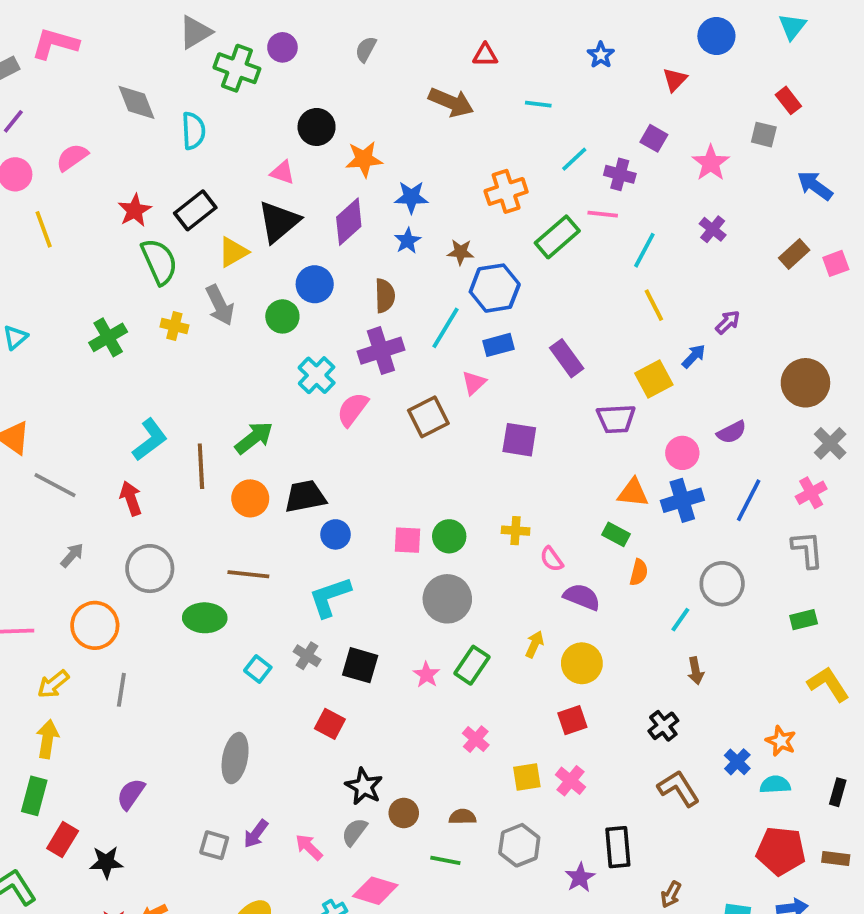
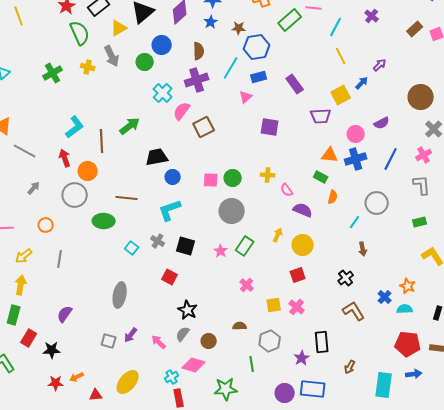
brown square: (428, 417) -> (204, 127), moved
orange circle: (250, 498) -> (88, 171), moved
orange circle: (95, 625) -> (46, 225), size x0.6
brown circle: (404, 813) -> (209, 341), moved
green line: (445, 860) -> (252, 364), moved, turned 70

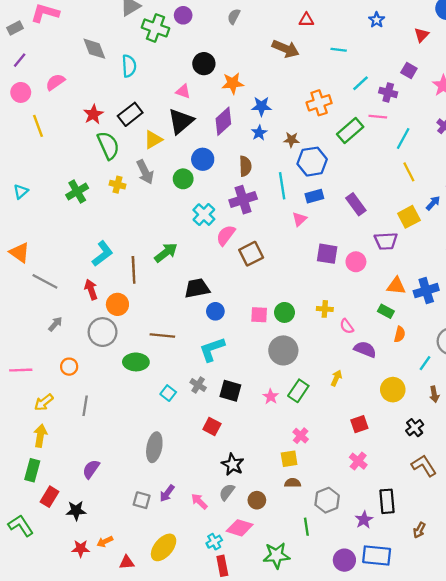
cyan line: (231, 68) -> (282, 186), turned -40
pink circle: (356, 134) -> (356, 262), moved
yellow circle: (303, 245) -> (393, 390), moved
yellow square: (274, 305) -> (289, 459), moved

